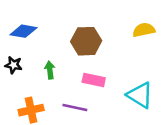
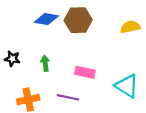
blue diamond: (24, 31) -> (46, 19), moved
brown hexagon: (86, 41) -> (78, 20), moved

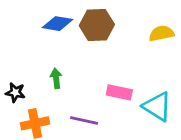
black star: (12, 59) -> (15, 92), moved
pink rectangle: (85, 72) -> (119, 92), moved

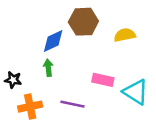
blue diamond: (57, 24) -> (53, 41), moved, turned -35
yellow semicircle: (161, 33) -> (125, 35), moved

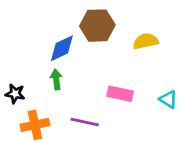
cyan triangle: (136, 92) -> (168, 99), moved, size x0.6

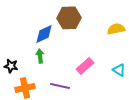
yellow semicircle: (146, 41) -> (116, 29), moved
pink rectangle: (120, 94) -> (85, 66), turned -54

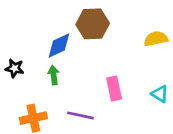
black star: (11, 66) -> (15, 68), moved
pink rectangle: (85, 66) -> (114, 88), turned -60

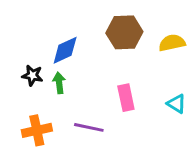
brown hexagon: (93, 24) -> (124, 32), moved
black star: (15, 68) -> (32, 75), moved

